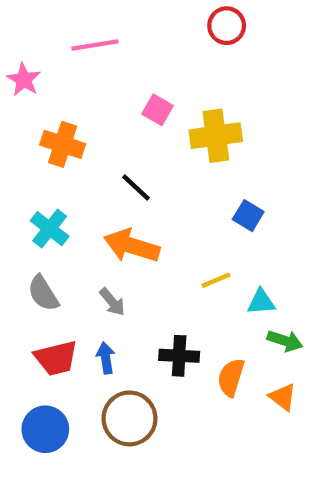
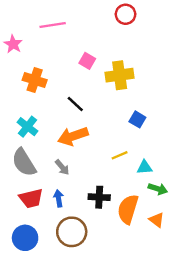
orange arrow: (132, 246) -> (73, 136), turned -36
gray semicircle: (43, 293) -> (24, 163), size x1.4
orange semicircle: (231, 377) -> (128, 209), size x1.4

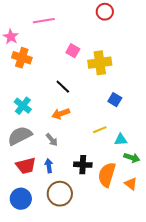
orange cross: (35, 80) -> (22, 58), moved
orange arrow: (73, 136) -> (61, 114), size x0.7
gray semicircle: (24, 163) -> (20, 136), turned 95

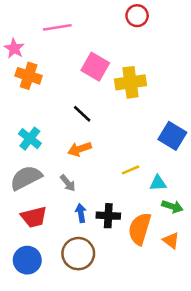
pink square: (73, 51) -> (95, 67), size x1.5
blue square: (115, 100) -> (172, 136), moved, size x1.5
blue arrow: (49, 166) -> (81, 213), moved

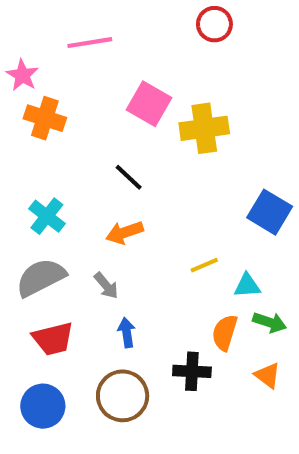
black cross: (108, 216) -> (192, 371), moved
orange semicircle: (140, 229) -> (225, 333), moved, size x0.7

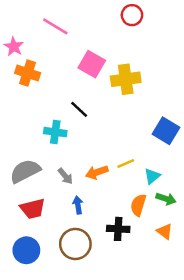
pink line: (90, 43) -> (55, 26), turned 40
cyan cross: (47, 216) -> (55, 132), moved, turned -30
orange arrow: (125, 232) -> (97, 172), moved
cyan triangle: (247, 286) -> (152, 176), turned -36

